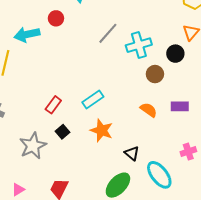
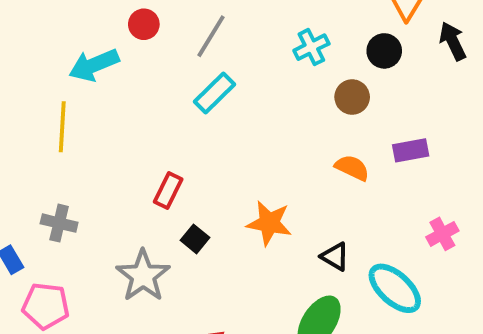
gray line: (108, 33) -> (211, 36), moved
cyan cross: (139, 45) -> (311, 47), size x0.7
cyan rectangle: (93, 100) -> (215, 93), moved

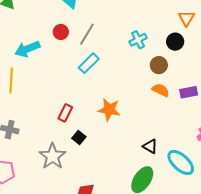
red circle: (144, 24) -> (61, 32), moved
orange semicircle: (352, 168) -> (161, 90), moved
orange star: (269, 223) -> (109, 110), moved

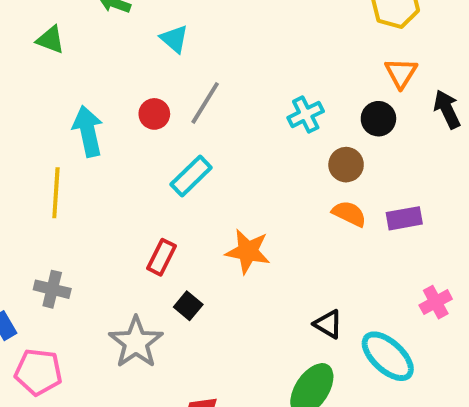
red circle: (61, 32) -> (154, 114), moved
cyan arrow: (27, 49) -> (88, 131), turned 100
cyan rectangle: (89, 63) -> (191, 176), moved

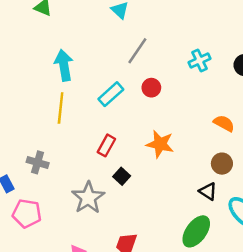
red circle: (154, 114) -> (151, 88), moved
brown circle: (346, 165) -> (222, 164), moved
cyan rectangle: (191, 176) -> (111, 94), moved
yellow line: (56, 193) -> (61, 108), moved

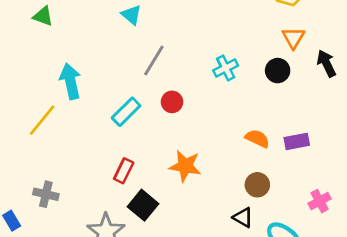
yellow line: (61, 108) -> (42, 120), moved, turned 36
black square: (122, 176) -> (143, 205), size x1.5

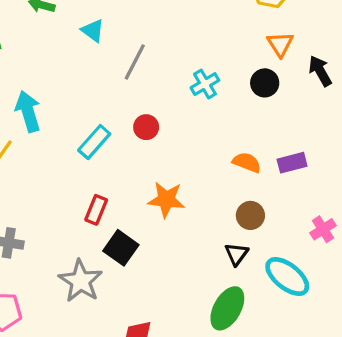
gray line: (154, 60) -> (135, 62), moved
black triangle: (243, 217) -> (236, 254), turned 40

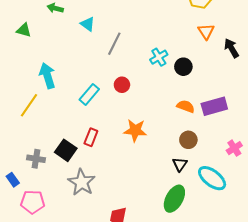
black circle: (265, 83) -> (183, 67), moved
purple rectangle: (292, 163) -> (214, 106), size x1.4
black square: (121, 248) -> (66, 150), moved

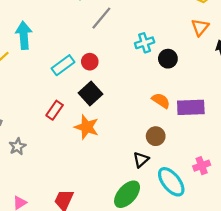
red circle: (122, 85) -> (90, 62), moved
orange star: (135, 130) -> (87, 127), moved
pink cross: (234, 148) -> (202, 166), moved
black square: (66, 150) -> (90, 94), moved
gray star: (82, 182) -> (17, 146), moved, size x0.6

